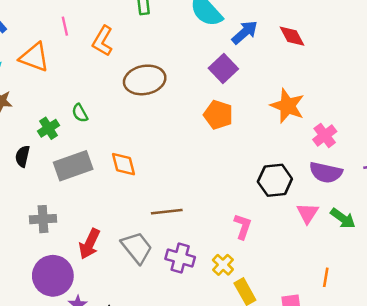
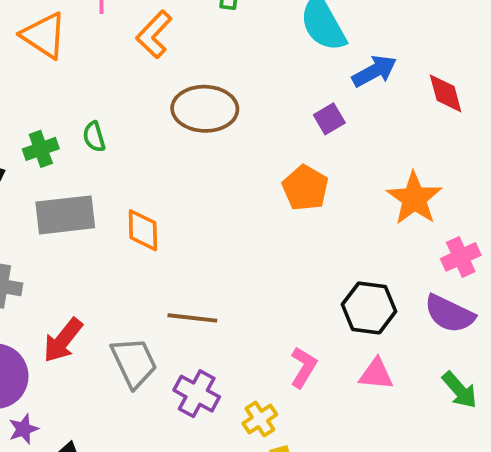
purple square: (223, 68) -> (329, 119), size x0.7
pink triangle: (308, 213) -> (376, 374), moved, turned 50

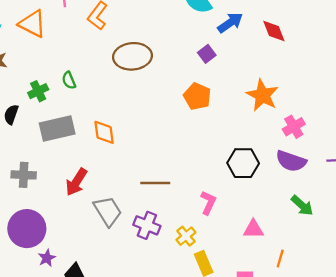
brown line: (192, 318) -> (155, 183), moved
red arrow: (63, 340) -> (76, 182), moved
pink triangle: (376, 374) -> (253, 229), moved

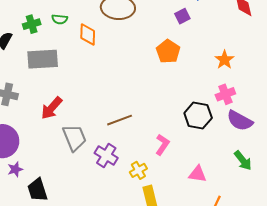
green semicircle: (69, 80) -> (60, 19), turned -70
orange star: (262, 95) -> (224, 60), size x0.7
pink cross: (294, 127) -> (225, 94), moved
orange diamond: (104, 132) -> (88, 34), moved
brown line: (155, 183) -> (120, 120), turned -30

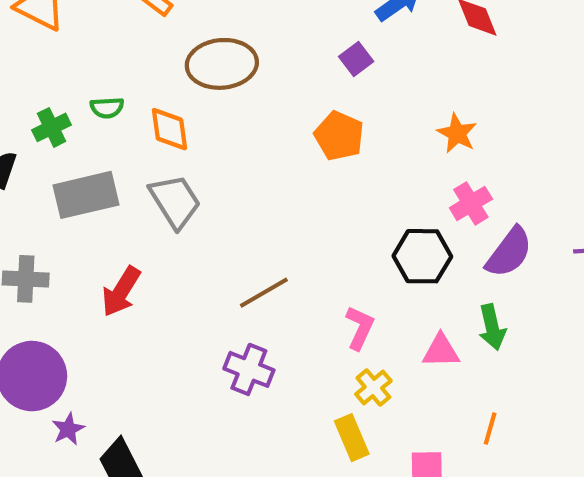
purple semicircle: (240, 121) -> (509, 252), turned -72
gray trapezoid: (74, 138) -> (175, 201), moved
green arrow: (243, 161) -> (492, 327), moved, turned 35
yellow cross: (138, 170) -> (373, 388), moved
pink triangle: (197, 174) -> (441, 351), moved

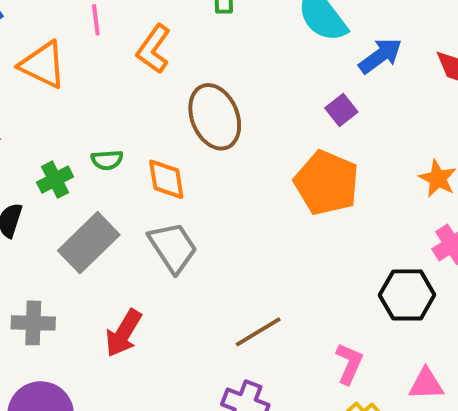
brown ellipse: (222, 64) -> (215, 117), turned 74
orange pentagon: (339, 136) -> (327, 183), size x1.4
gray rectangle: (86, 195) -> (89, 243), turned -30

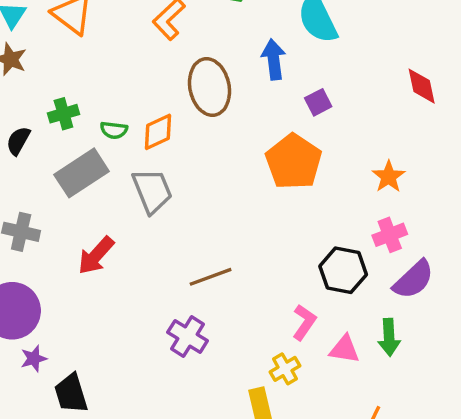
blue arrow: (380, 56) -> (274, 59), moved, turned -72
green semicircle: (107, 160) -> (114, 130), moved
orange diamond: (166, 179) -> (158, 132), turned 63
pink L-shape: (349, 364) -> (304, 322), moved

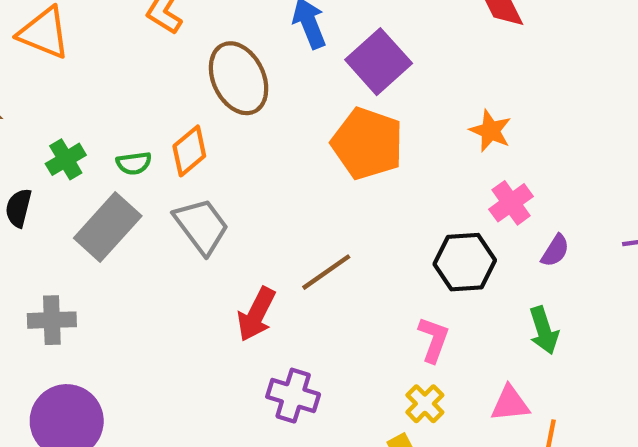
purple square: (318, 102) -> (379, 62), size x1.8
red arrow: (96, 256) -> (256, 314), moved
brown line: (211, 277) -> (326, 272), moved
purple semicircle: (413, 280) -> (555, 251), size x0.6
pink triangle: (344, 349) -> (510, 404), moved

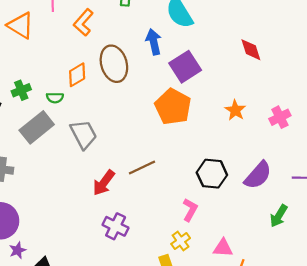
orange diamond: (189, 151) -> (77, 75), moved
pink cross: (511, 203) -> (280, 117), moved
purple semicircle: (555, 251) -> (258, 175), size x1.8
green arrow: (544, 330) -> (279, 216), moved, turned 40

